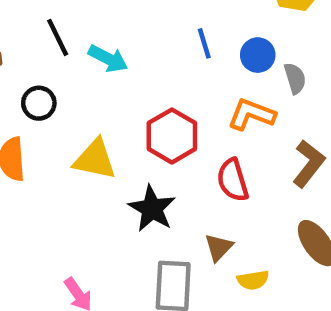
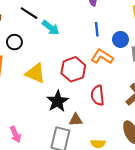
black line: (58, 37) -> (29, 13), turned -42
orange L-shape: (251, 114) -> (102, 57), moved
brown triangle: (219, 247) -> (76, 120), moved, turned 32

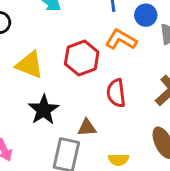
black star: (57, 101) -> (44, 110), moved

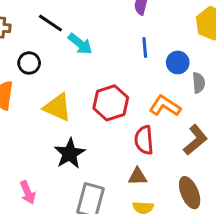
orange L-shape: (121, 40) -> (165, 106), moved
brown triangle: (87, 128) -> (138, 176), moved

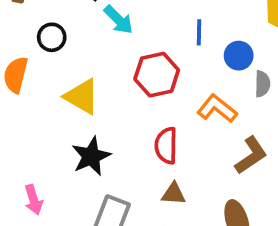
red hexagon: (111, 103) -> (157, 75), moved
red semicircle: (144, 140) -> (166, 146), moved

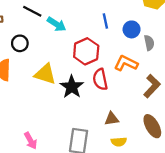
red semicircle: (166, 146) -> (100, 79), moved
black star: (91, 156) -> (72, 87), moved

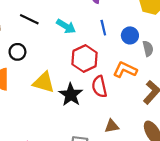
cyan arrow: (57, 24) -> (66, 26), moved

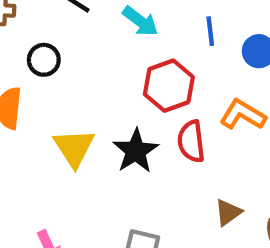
yellow triangle: (44, 82) -> (74, 148), moved, turned 35
brown triangle: (112, 126) -> (228, 212), moved, turned -32

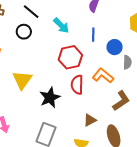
black circle: (44, 60) -> (24, 32), moved
black star: (136, 151) -> (50, 98), moved

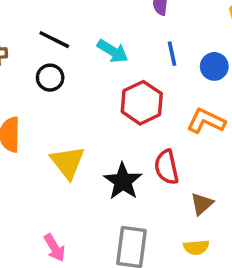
red semicircle: (77, 85) -> (167, 167), moved

